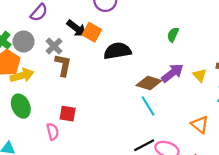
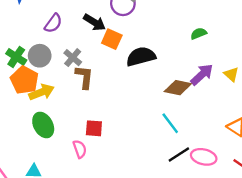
black arrow: (77, 28) -> (94, 22), moved
green semicircle: (173, 35) -> (199, 34), turned 48
cyan line: (148, 106) -> (170, 123), moved

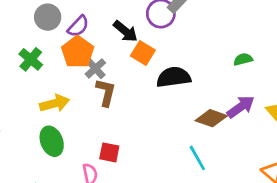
gray circle: (40, 56) -> (48, 17), moved
orange pentagon: (24, 80) -> (78, 52), moved

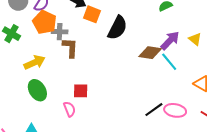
gray cross: (95, 68) -> (60, 32), turned -35
black semicircle: (174, 77) -> (117, 28), turned 135
cyan line: (197, 158) -> (169, 62), moved

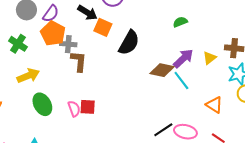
yellow triangle: (195, 39) -> (209, 58), turned 40
yellow arrow: (35, 62) -> (28, 76), moved
pink semicircle: (69, 109) -> (74, 109), moved

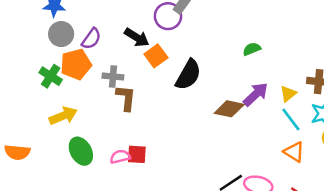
orange square: (103, 27) -> (156, 56), turned 30
orange pentagon: (53, 33) -> (76, 64), moved, turned 30
cyan line: (181, 81) -> (291, 120), moved
pink semicircle: (74, 109) -> (120, 157), turned -84

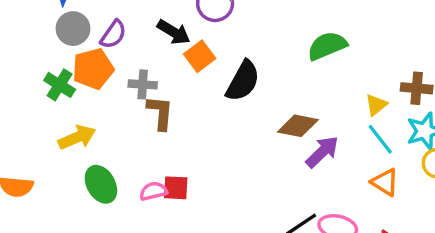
green semicircle: (252, 49) -> (327, 46), size x1.6
purple arrow: (256, 94) -> (322, 152), moved

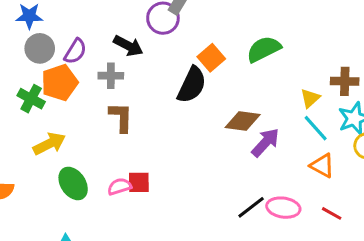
orange square: (200, 56) -> (211, 58), moved
gray cross: (143, 84) -> (111, 76), moved

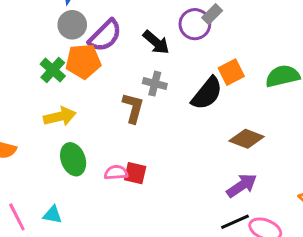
purple semicircle: (75, 51) -> (105, 36), size x1.4
gray cross: (111, 76) -> (155, 84), moved
purple arrow: (265, 142) -> (242, 186), moved

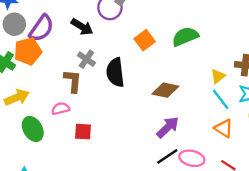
gray cross: (155, 84) -> (86, 59), turned 30
black semicircle: (207, 93) -> (115, 72), moved, turned 144
pink semicircle: (116, 173) -> (61, 109), moved

